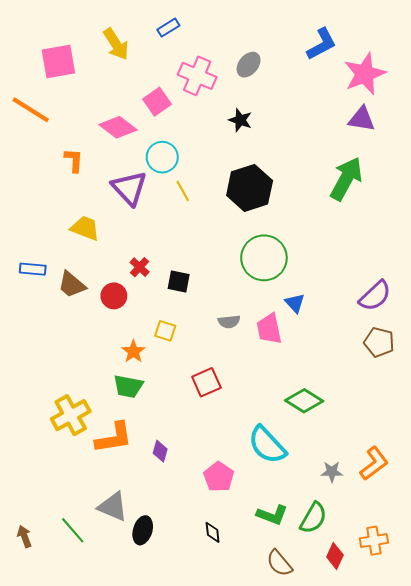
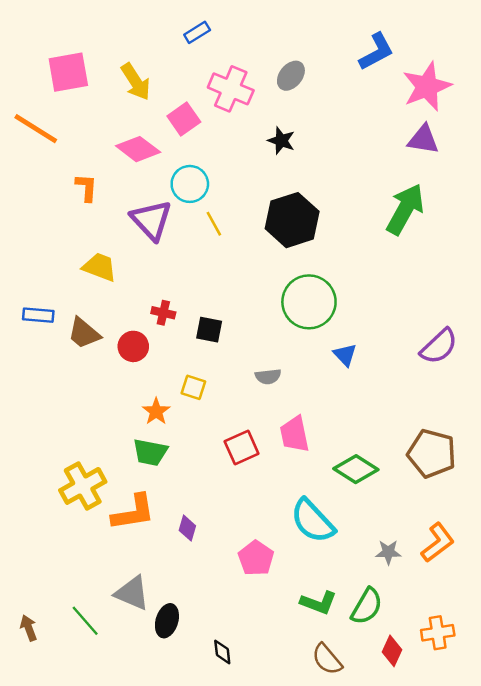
yellow arrow: (116, 44) -> (136, 82), moved
red cross: (140, 267) -> (163, 313), turned -30
pink trapezoid: (269, 329) -> (294, 434), moved
brown pentagon: (379, 342) -> (432, 453), moved, size x1.4
black diamond: (213, 532) -> (222, 652), moved

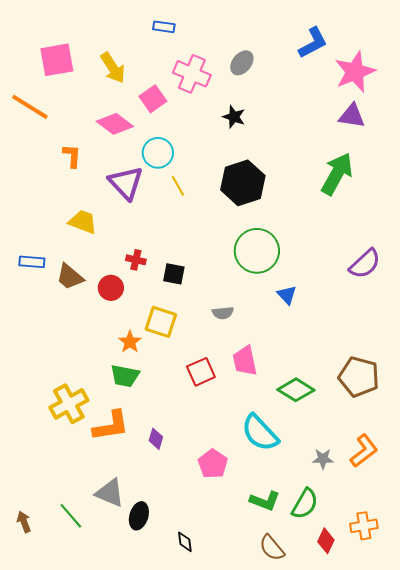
blue rectangle: (197, 32) -> (164, 27), turned 40
purple semicircle: (439, 346) -> (365, 264), moved
yellow square: (193, 387) -> (161, 322), size x1.5

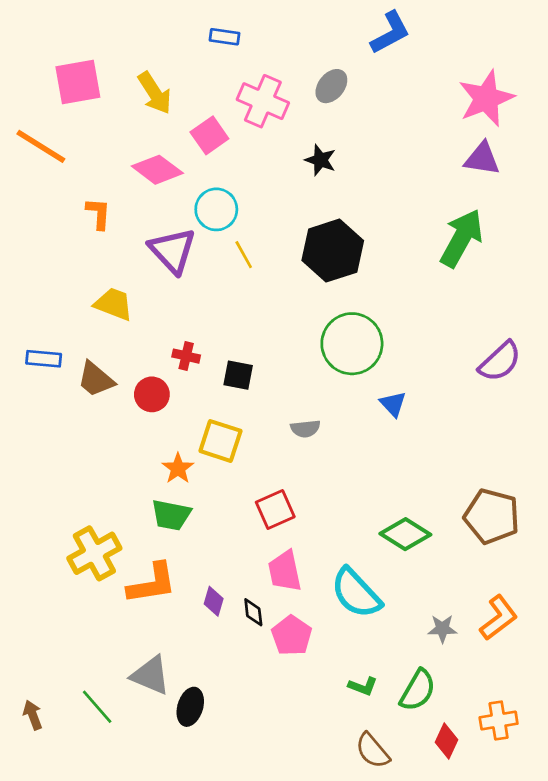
blue L-shape: (313, 43) -> (390, 33), moved
pink trapezoid: (245, 361) -> (285, 571), moved
green L-shape: (265, 501) -> (363, 686), size x0.7
black diamond: (185, 542) -> (253, 612), moved

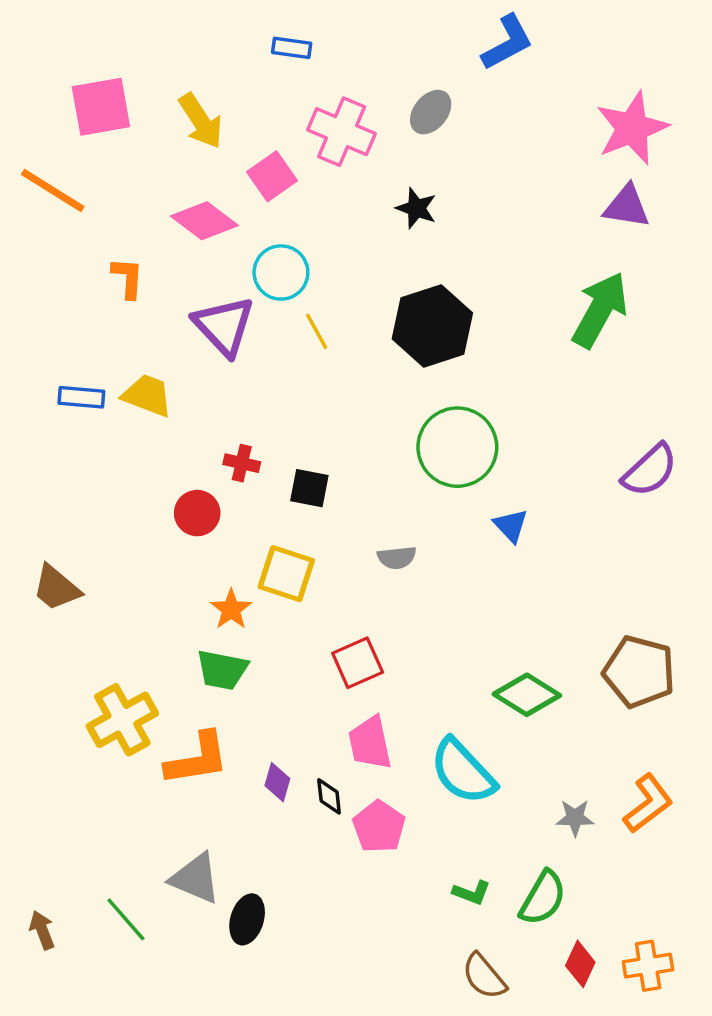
blue rectangle: (44, 359) -> (81, 397), moved
brown trapezoid: (96, 379) -> (56, 588), moved
orange cross: (499, 720) -> (648, 966), moved

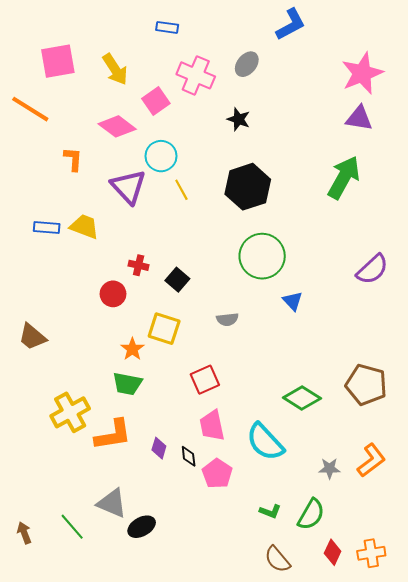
black square: (309, 488) -> (177, 280), turned 30
black ellipse: (247, 919) -> (142, 527), turned 44

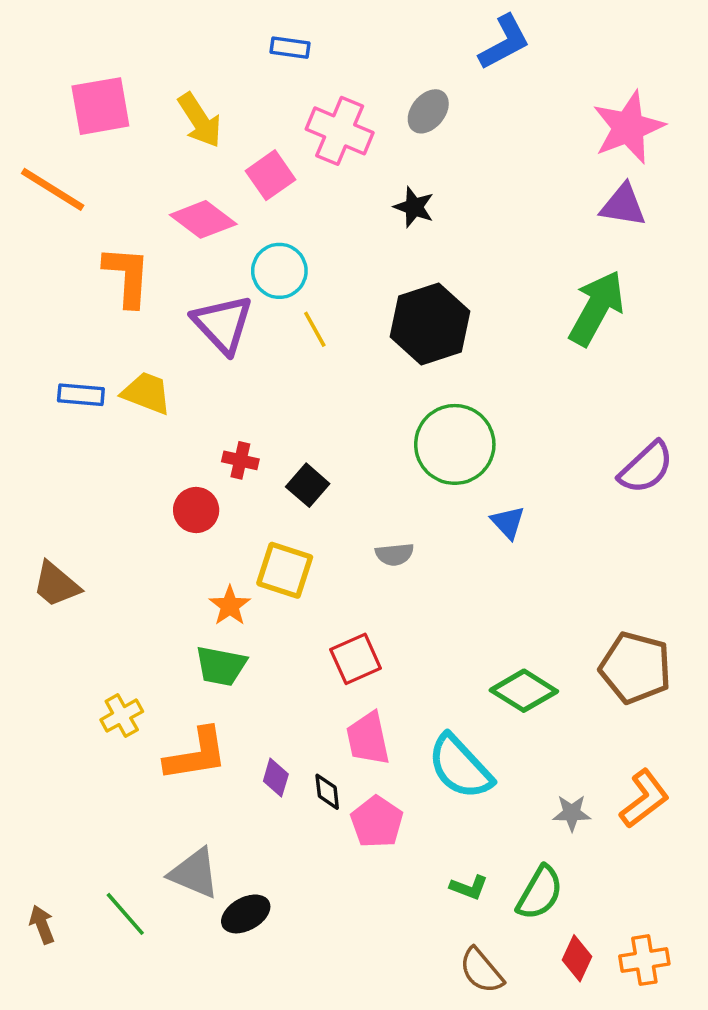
orange L-shape: (73, 159) -> (127, 276), size x1.5
yellow cross: (70, 412) -> (122, 716), size x0.6

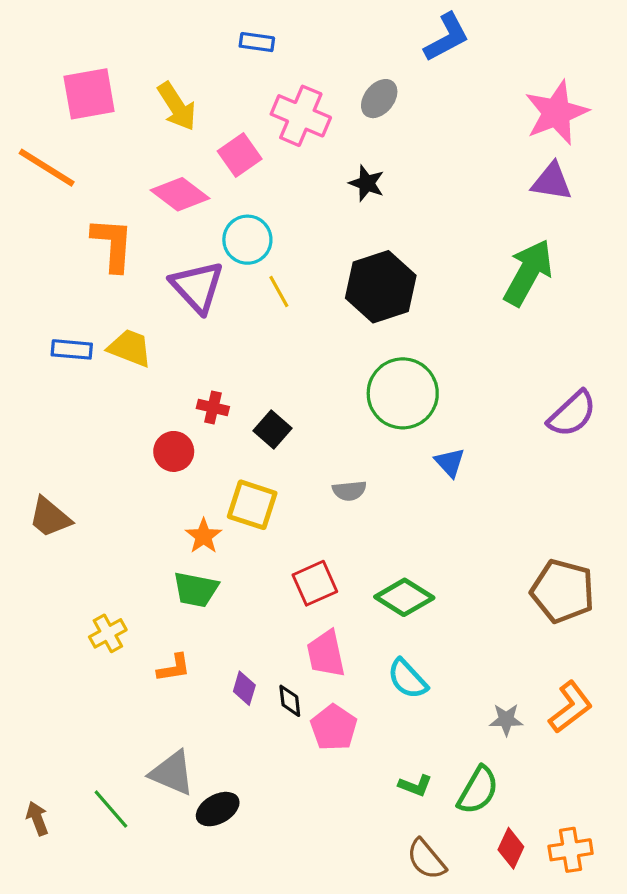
green diamond: (524, 691) -> (404, 597), moved
orange L-shape: (196, 755) -> (174, 668), size x0.6
cyan semicircle: (460, 767) -> (407, 679), size x0.7

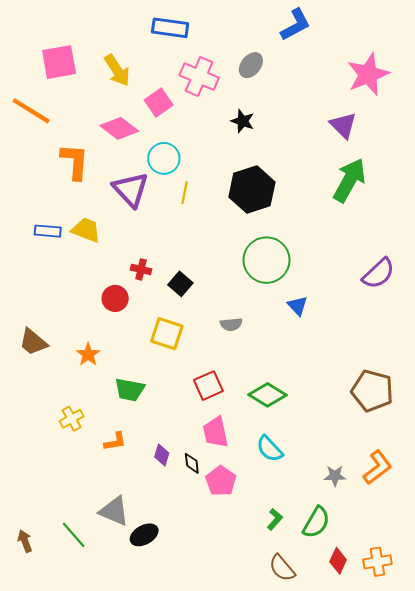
blue rectangle: (257, 42) -> (170, 28), size x1.6
purple triangle: (552, 182) -> (343, 125), moved, turned 36
yellow line: (279, 291) -> (185, 193), turned 40
orange star: (204, 536) -> (88, 354), moved
green L-shape: (415, 786) -> (275, 519), turned -70

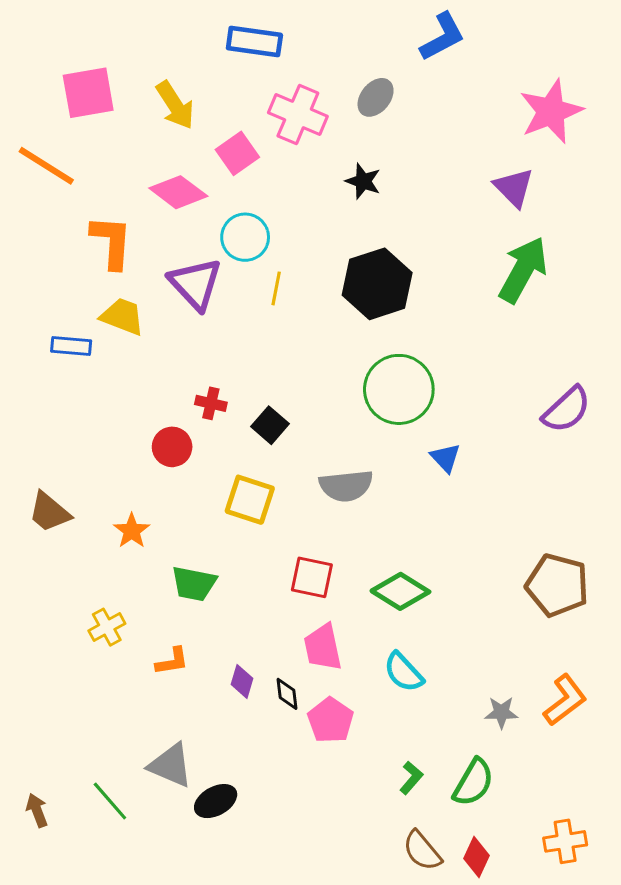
yellow trapezoid: (86, 230) -> (122, 316), moved
gray semicircle: (231, 324) -> (346, 486), size x1.6
red square: (208, 386) -> (312, 577), turned 36
red diamond: (338, 561) -> (477, 857), moved

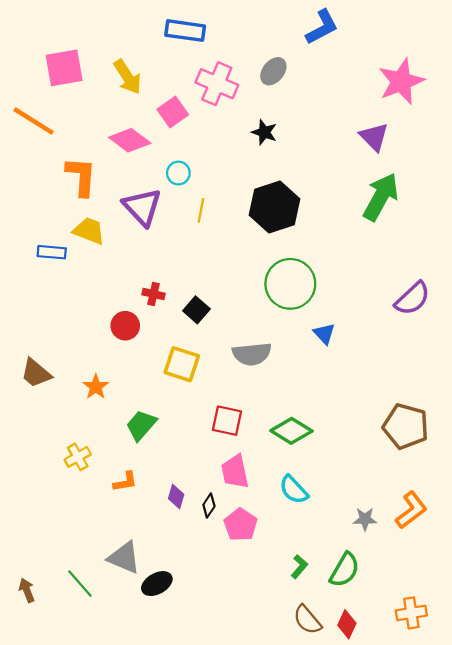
cyan circle: (245, 237) -> (178, 173), size x0.7
green trapezoid: (194, 584) -> (141, 425), turned 120
black diamond: (287, 694) -> (209, 506), turned 40

